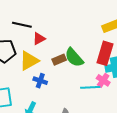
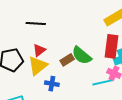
black line: (22, 25) -> (36, 23), moved
red triangle: (39, 39) -> (39, 50), moved

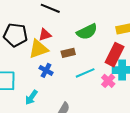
green semicircle: (82, 55) -> (87, 32), moved, turned -85
cyan line: (102, 82) -> (85, 73), moved, turned -30

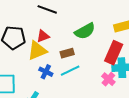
cyan line: (85, 73) -> (70, 71), moved

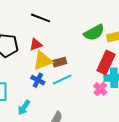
green semicircle: (85, 31) -> (94, 33), moved
yellow triangle: (37, 51) -> (43, 61), moved

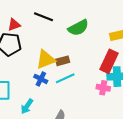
green semicircle: (94, 33) -> (78, 28), moved
red triangle: (36, 45) -> (14, 25), moved
pink cross: (100, 89) -> (103, 88), turned -32

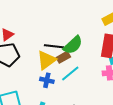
black line: (44, 17) -> (54, 46), moved
green semicircle: (78, 28) -> (73, 45), moved

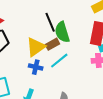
green semicircle: (73, 45) -> (62, 32), turned 115
black line: (54, 46) -> (50, 22), moved, turned 60

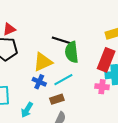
black line: (50, 22) -> (62, 40), turned -60
brown rectangle: (52, 44) -> (57, 99), moved

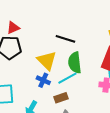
green semicircle: (72, 52) -> (75, 63), moved
yellow triangle: (43, 62) -> (47, 60), turned -50

